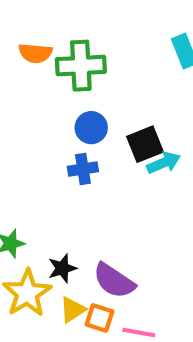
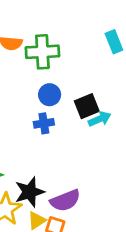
black star: (62, 268) -> (30, 192), size x1.5
purple semicircle: (114, 281) -> (65, 201), turned -56

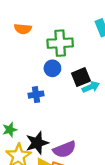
green cross: (42, 52) -> (60, 43), moved
blue cross: (44, 123) -> (36, 95), moved

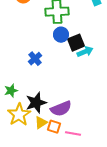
blue circle: (52, 68) -> (61, 35), moved
blue cross: (36, 95) -> (35, 59), turned -32

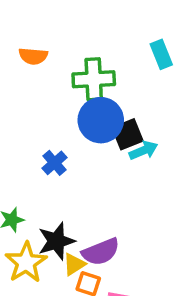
blue circle: (61, 35) -> (101, 120), size x1.6
yellow triangle: (41, 123) -> (74, 264), moved

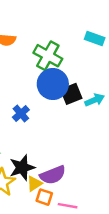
cyan rectangle: (161, 54) -> (95, 39), turned -48
green cross: (94, 79) -> (48, 56), turned 32
cyan arrow: (143, 150) -> (95, 100), moved

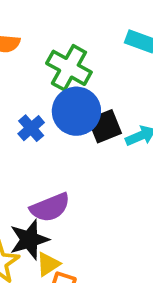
blue cross: (21, 114) -> (31, 128), moved
purple semicircle: (53, 175) -> (50, 207), moved

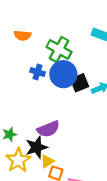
blue cross: (31, 128) -> (38, 72), moved, turned -32

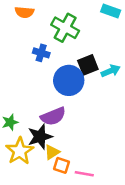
blue circle: (63, 74) -> (69, 80), moved

